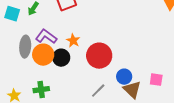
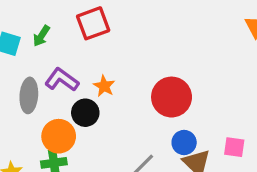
orange circle: (43, 55) -> (59, 136), moved
red circle: (99, 56) -> (172, 97), moved

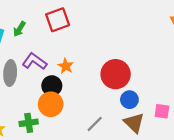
orange circle: (59, 136) -> (51, 104), moved
blue circle: (184, 142) -> (129, 100), moved

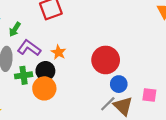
green arrow: (19, 29) -> (15, 29), moved
green cross: (29, 123) -> (24, 75), moved
gray line: (95, 124) -> (108, 104), moved

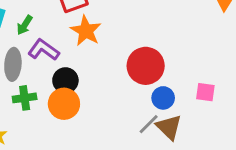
orange star: (59, 52) -> (86, 31), moved, size x1.5
green cross: (24, 75) -> (25, 98), moved
pink square: (149, 95) -> (205, 92), moved

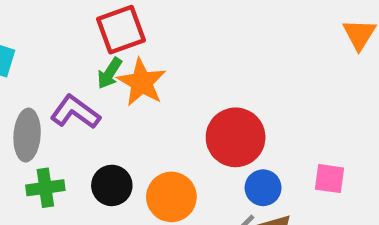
green arrow: (25, 25) -> (110, 73), moved
black circle: (65, 80) -> (112, 185), moved
orange circle: (64, 104) -> (171, 197), moved

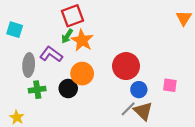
orange circle: (171, 197) -> (82, 74), moved

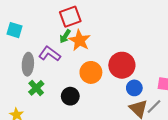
orange circle: (82, 74) -> (91, 72), moved
black circle: (68, 89) -> (70, 96), moved
green cross: (37, 90) -> (36, 88), turned -35
gray line: (128, 109) -> (154, 107), moved

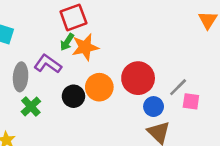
orange star: (80, 40) -> (85, 47), turned 30
black circle: (70, 96) -> (73, 96), moved
gray line: (154, 107) -> (178, 87), moved

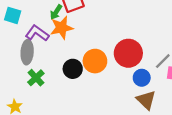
green arrow: (67, 42) -> (56, 12), moved
orange star: (85, 47) -> (62, 28), moved
purple L-shape: (48, 64) -> (37, 33), moved

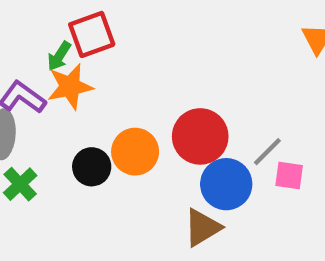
blue circle: (142, 78) -> (226, 184), size x1.5
brown triangle: (146, 100) -> (202, 228), moved, turned 45

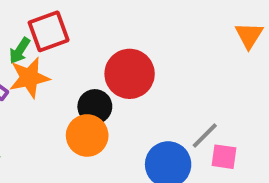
red circle: (200, 136) -> (130, 74), moved
black circle: (92, 167) -> (95, 107), moved

